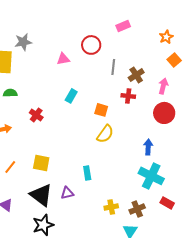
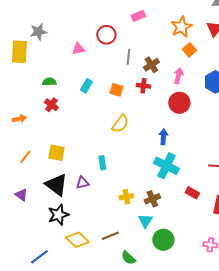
orange star: (166, 37) -> (181, 27), size x1.5
green semicircle: (10, 93) -> (49, 82), moved
orange square: (101, 110) -> (116, 90), moved
red rectangle: (167, 203) -> (192, 193), moved

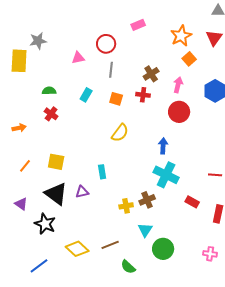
gray line: (128, 57) -> (111, 70), moved
brown cross: (152, 199) -> (147, 200), moved
black star: (58, 215) -> (45, 224), moved, turned -30

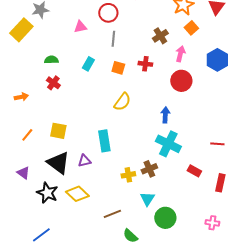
yellow rectangle: (19, 61) -> (21, 30), turned 40
brown cross: (151, 74) -> (160, 36), moved
cyan rectangle: (102, 172) -> (104, 141), size x1.5
yellow diamond: (77, 249) -> (77, 194), moved

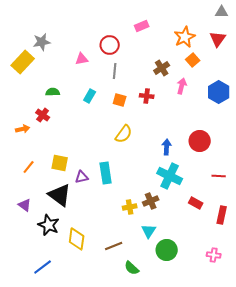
red circle: (181, 81) -> (200, 141), moved
red cross: (53, 83) -> (43, 115), moved
purple triangle: (84, 161) -> (82, 177), moved
yellow diamond: (77, 194) -> (77, 239), moved, turned 55

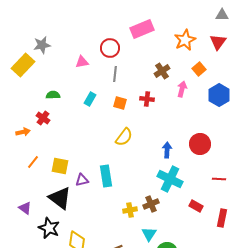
pink rectangle: (142, 26) -> (142, 29), size x1.6
orange square: (193, 60) -> (199, 69), moved
orange line: (29, 167) -> (33, 162), moved

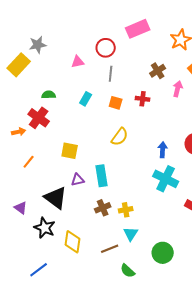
red cross: (43, 118) -> (39, 118), size x1.5
yellow square: (60, 166) -> (70, 151), moved
brown cross: (151, 204) -> (103, 208), moved
cyan triangle: (149, 234) -> (131, 234), moved

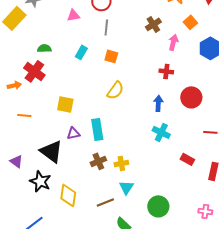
red cross: (143, 99) -> (166, 71), moved
orange line: (29, 162) -> (24, 115), turned 56
cyan cross: (166, 179) -> (161, 132), size x0.7

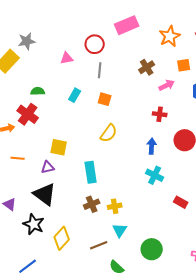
orange square: (190, 22) -> (184, 65), turned 32
pink arrow: (173, 42) -> (167, 85), turned 49
purple triangle: (73, 133) -> (48, 167), moved
yellow diamond: (68, 195) -> (62, 238), turned 35

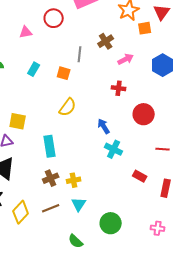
orange square: (184, 65) -> (145, 28), moved
gray line: (100, 70) -> (80, 54), moved
blue arrow: (152, 146) -> (104, 126), moved, turned -35
brown line: (99, 245) -> (51, 208), moved

